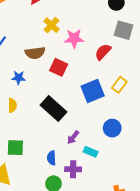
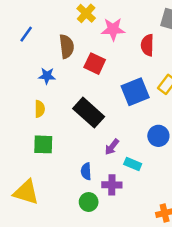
red semicircle: (103, 52) -> (147, 45), turned -42
brown semicircle: (35, 53) -> (67, 46), turned -90
green square: (15, 148) -> (43, 144), moved

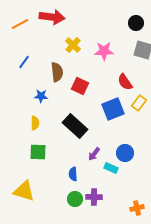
pink star: (113, 29) -> (104, 51), moved
red semicircle: (147, 45) -> (125, 82), moved, turned -36
blue circle: (158, 136) -> (125, 153), moved
purple cross: (112, 185) -> (94, 197), moved

